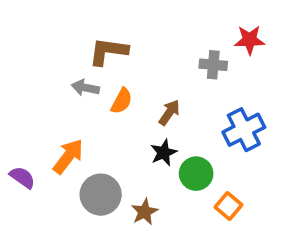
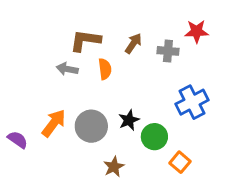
orange semicircle: (122, 101) -> (105, 69), moved, turned -35
brown arrow: (169, 112) -> (133, 43), moved
gray circle: (101, 195) -> (91, 126), moved

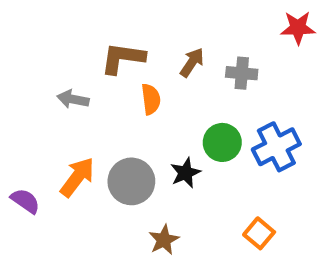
red star: (197, 31) -> (298, 28), moved
gray arrow: (67, 69) -> (73, 99), moved
green circle: (154, 137) -> (222, 142), moved

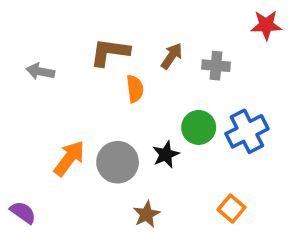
gray arrow: (73, 99) -> (40, 71), moved
purple semicircle: (25, 201) -> (23, 212), moved

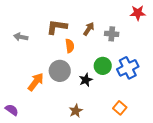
gray circle: (118, 162) -> (60, 71), moved

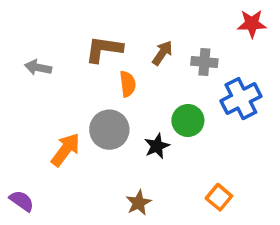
blue cross: (128, 68) -> (241, 99), moved

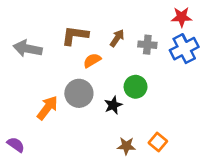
gray arrow: (38, 67) -> (28, 49), size x1.5
orange semicircle: (128, 84) -> (92, 60), turned -114
blue cross: (241, 99) -> (184, 49), moved
brown star: (139, 203) -> (126, 146), moved, turned 30

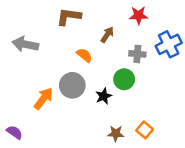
red star: (182, 17) -> (139, 15), moved
brown L-shape: (75, 35) -> (69, 17), moved
gray cross: (147, 45) -> (137, 54), moved
orange semicircle: (92, 60) -> (84, 55), turned 70

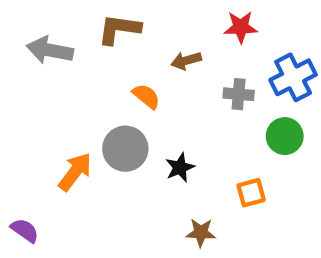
brown arrow: (107, 35) -> (186, 61), turned -140
gray arrow: (25, 44) -> (50, 50), moved
green circle: (124, 79) -> (285, 136), moved
orange square: (145, 130) -> (251, 193), moved, turned 35

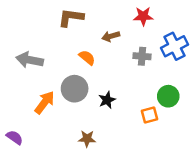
gray arrow: (50, 50) -> (30, 60), moved
green circle: (285, 136) -> (168, 96), moved
brown star: (201, 233) -> (87, 139), moved

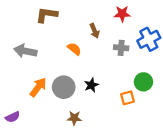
brown L-shape: (71, 17) -> (47, 15), moved
brown arrow: (111, 36) -> (95, 31), turned -96
gray circle: (75, 89) -> (64, 87), moved
purple semicircle: (15, 137) -> (13, 117), turned 120

